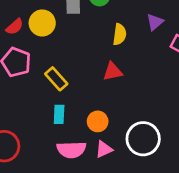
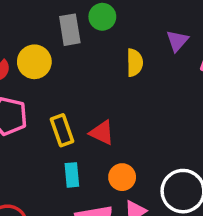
red triangle: (113, 72) -> (102, 133), moved, turned 45
yellow rectangle: (56, 79) -> (62, 130), turned 30

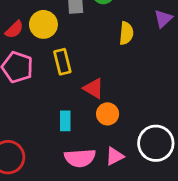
yellow rectangle: (62, 130) -> (62, 62), moved
orange circle: (122, 177) -> (108, 114), moved

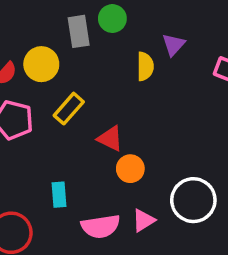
purple triangle: (163, 19) -> (174, 45), moved
yellow rectangle: (62, 62) -> (69, 109), turned 60
cyan rectangle: (65, 121) -> (59, 195), moved

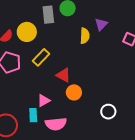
cyan rectangle: (59, 195) -> (33, 115), moved
white circle: (193, 200) -> (108, 112), size x0.6
pink triangle: (143, 220) -> (44, 101), moved

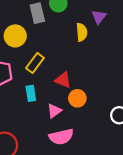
pink triangle: (44, 101) -> (54, 111), moved
cyan rectangle: (33, 115) -> (31, 93), moved

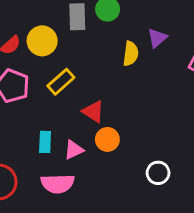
cyan rectangle: (31, 93) -> (45, 142), moved
pink semicircle: (61, 137) -> (58, 184), moved

